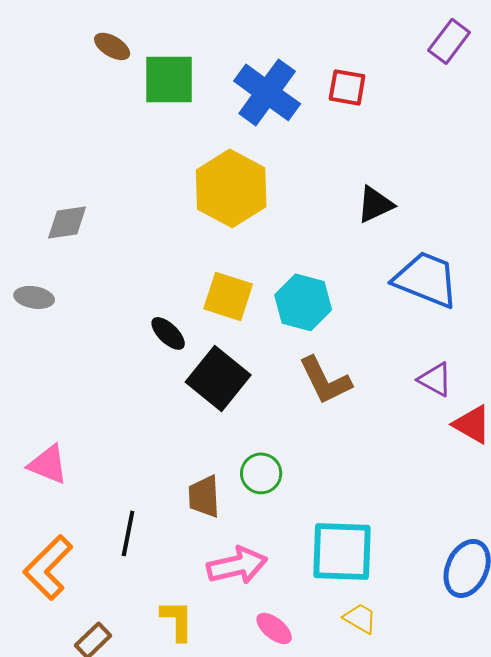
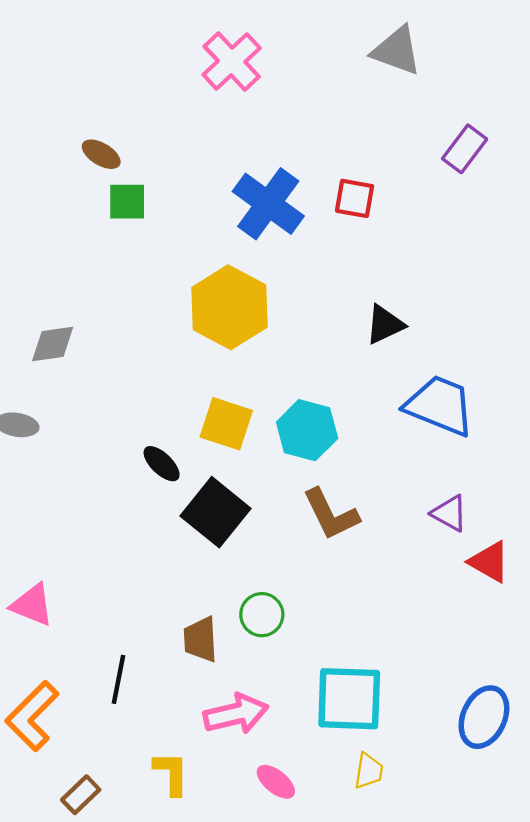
green square: (169, 79) -> (127, 202), moved, size x0.7
yellow trapezoid: (360, 618) -> (369, 771), turned 69

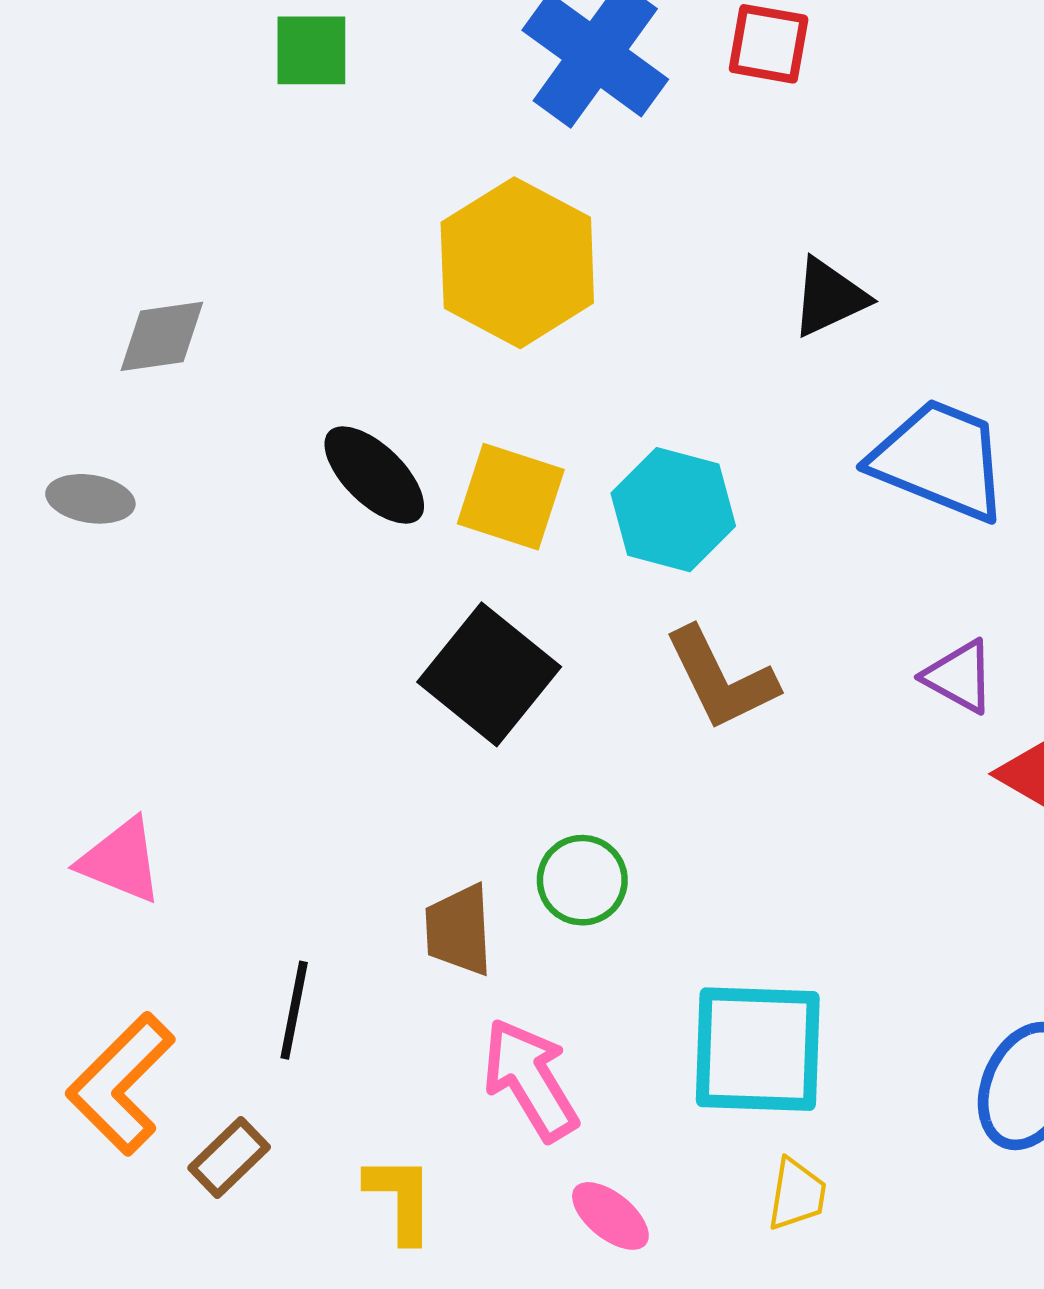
black ellipse: (162, 464) -> (374, 475), moved, size x1.4
pink arrow: (236, 714) -> (530, 1079), turned -108
brown rectangle: (81, 795) -> (229, 1157), moved

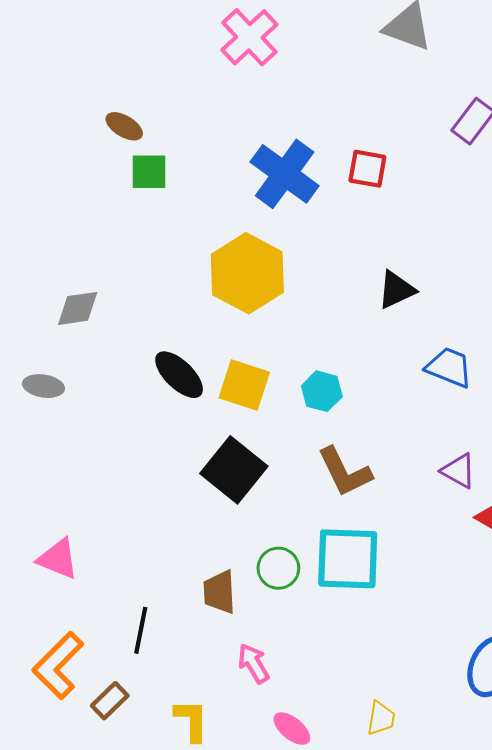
blue trapezoid: (940, 460) -> (449, 367), size x0.7
cyan hexagon: (673, 510) -> (322, 391), size x0.7
cyan square: (758, 1049) -> (348, 559), moved
pink arrow: (530, 1079) -> (254, 663), size x0.7

